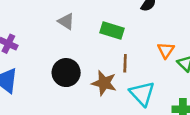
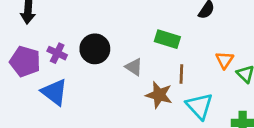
gray triangle: (66, 21) -> (134, 67), moved
black circle: (66, 73) -> (95, 49), moved

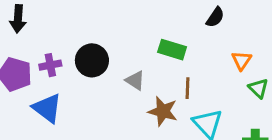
purple cross: (57, 53) -> (50, 65), turned -36
orange triangle: (225, 60) -> (241, 60), moved

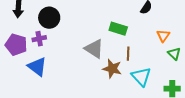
black circle: (92, 60) -> (49, 18), moved
gray triangle: (135, 80) -> (94, 49), size x1.5

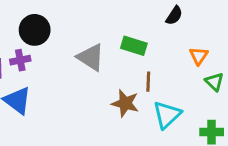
gray triangle: (94, 49) -> (91, 57), moved
cyan triangle: (141, 77) -> (167, 115), turned 30

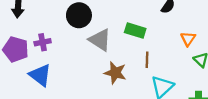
black circle: (35, 30) -> (79, 15), moved
brown star: (125, 103) -> (115, 73), moved

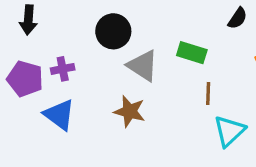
brown star: (115, 73) -> (130, 111), moved

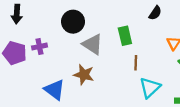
green rectangle: (192, 53) -> (125, 36), turned 60
blue triangle: (59, 115) -> (55, 90), moved

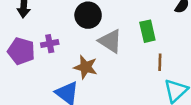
brown star: (84, 75) -> (86, 67), moved

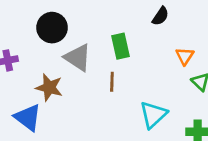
brown line: (160, 62) -> (112, 82), moved

